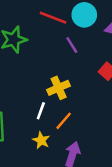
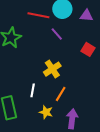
white line: (41, 111) -> (33, 90), moved

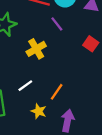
yellow cross: (52, 69) -> (36, 49), moved
white line: (33, 90) -> (25, 86), turned 40

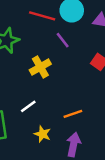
orange line: (57, 92) -> (73, 114), moved, turned 36

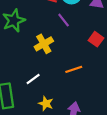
orange line: (73, 114) -> (74, 69), moved

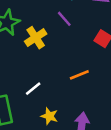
yellow cross: (44, 44) -> (36, 38), moved

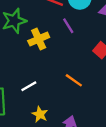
orange line: (79, 75) -> (74, 80), turned 48

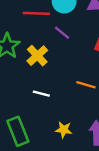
white line: (29, 86) -> (41, 94), moved, turned 63

